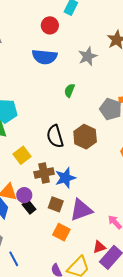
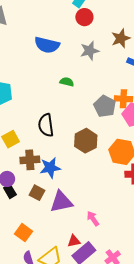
red circle: (50, 25) -> (84, 17), moved
green semicircle: (69, 90) -> (67, 82), turned 72
brown hexagon: (85, 137) -> (86, 141), moved
orange square: (61, 232) -> (23, 233), moved

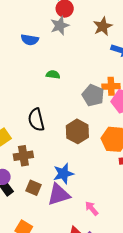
blue semicircle: (47, 45) -> (30, 40), size x0.7
gray star: (90, 51) -> (60, 26), moved
blue star: (50, 168) -> (63, 174), moved

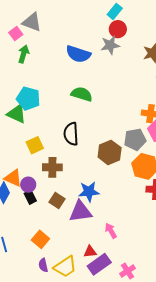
blue semicircle: (30, 40) -> (78, 54), size x1.4
green semicircle: (53, 75) -> (82, 94), moved, size x1.5
gray pentagon: (93, 95) -> (135, 139), moved, turned 30

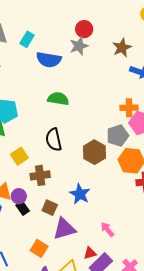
cyan rectangle: (115, 11) -> (27, 39), moved
blue star: (89, 192) -> (80, 194), turned -30
purple triangle: (81, 212) -> (64, 229), moved

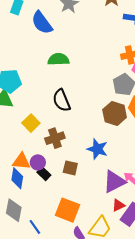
blue semicircle: (49, 60) -> (42, 23), turned 55
brown hexagon: (94, 152) -> (115, 114), moved
purple triangle: (64, 229) -> (114, 182), moved
orange square: (39, 248) -> (67, 210), size x1.4

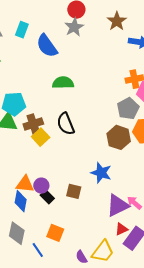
yellow square: (31, 123) -> (41, 137), moved
brown cross: (55, 138) -> (33, 124), moved
orange square: (67, 210) -> (55, 233), moved, size x0.7

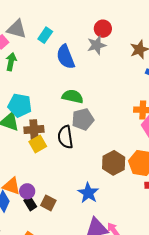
gray pentagon: (128, 109) -> (83, 119), moved
brown square: (74, 191) -> (48, 203), moved

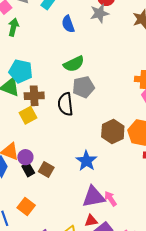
blue semicircle: (66, 57) -> (68, 24), size x0.7
green semicircle: (73, 96) -> (74, 64), turned 140
yellow square: (38, 144) -> (28, 115), moved

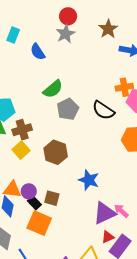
black semicircle: (65, 104) -> (103, 110), moved, turned -35
brown hexagon: (113, 131) -> (56, 152), moved
orange square: (26, 207) -> (39, 223), moved, size x1.4

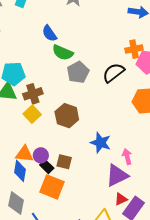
blue semicircle: (38, 52) -> (49, 33), moved
green semicircle: (53, 89) -> (63, 53), turned 65
black semicircle: (103, 110) -> (114, 73), turned 110
pink arrow: (121, 211) -> (127, 157), moved, turned 35

